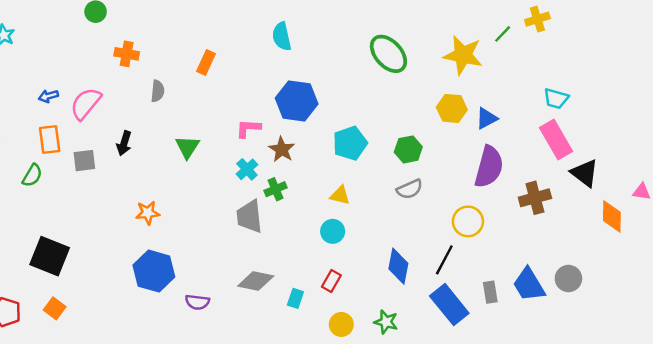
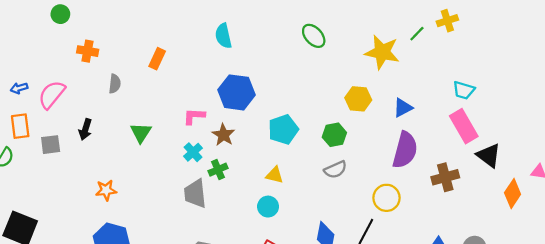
green ellipse: (388, 54) -> (314, 36), moved, size x0.7
yellow hexagon: (452, 108) -> (358, 99), moved
orange diamond: (612, 216) -> (513, 193), turned 32

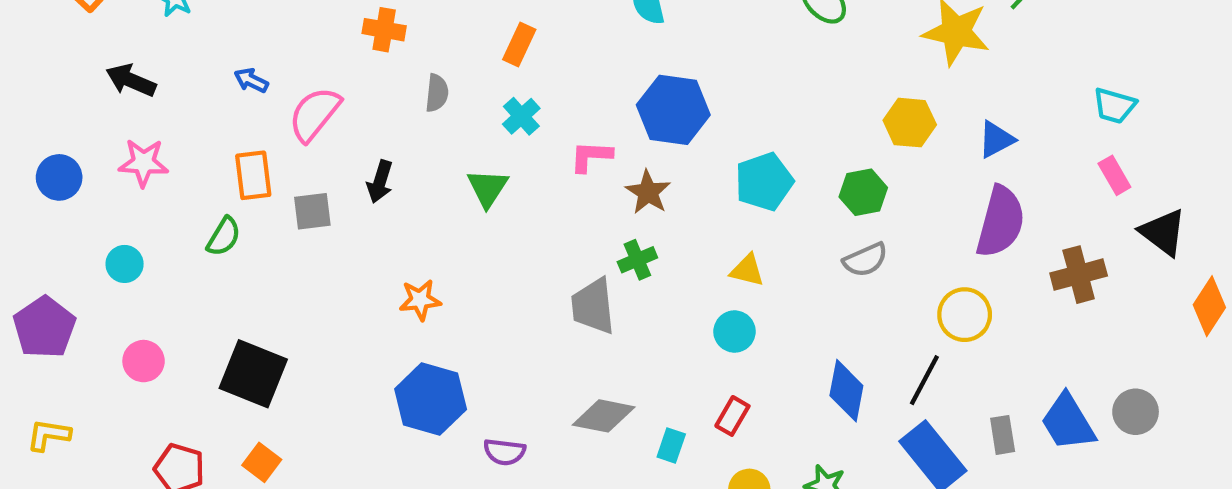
blue arrow: (19, 88) -> (251, 80), moved, turned 42
pink rectangle: (464, 126) -> (1114, 175), size x0.6
cyan cross: (193, 152) -> (521, 116), moved

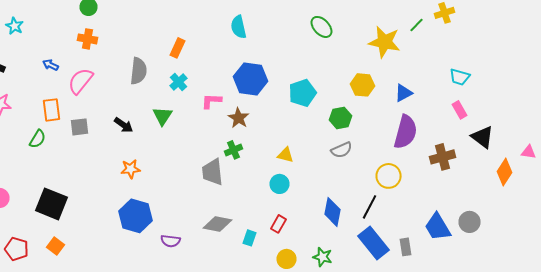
orange cross: (384, 30) -> (88, 39), moved
gray semicircle: (437, 93) -> (138, 71), size x1.5
black arrow: (380, 182) -> (124, 125), moved, turned -72
cyan pentagon: (764, 182) -> (302, 93), moved
gray rectangle: (1003, 435) -> (406, 247), moved

